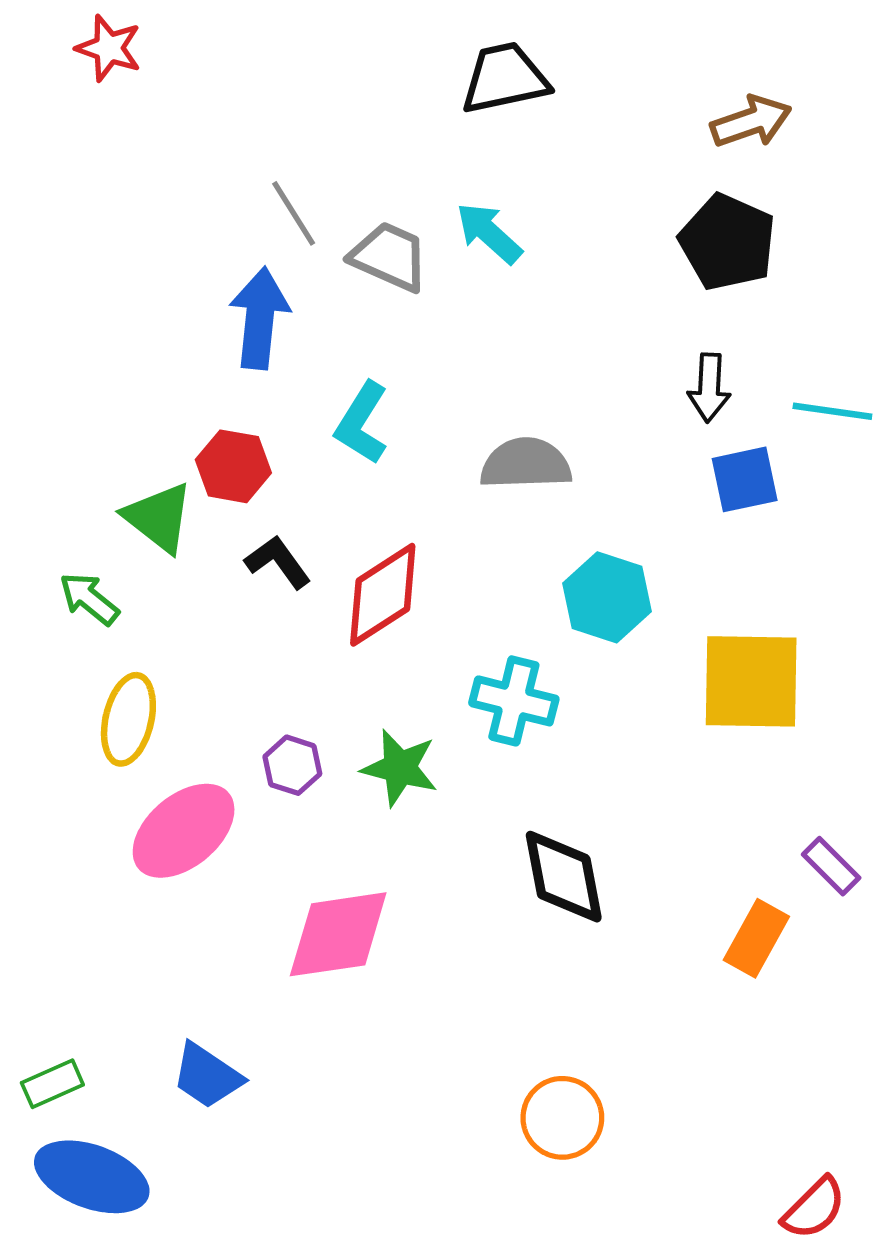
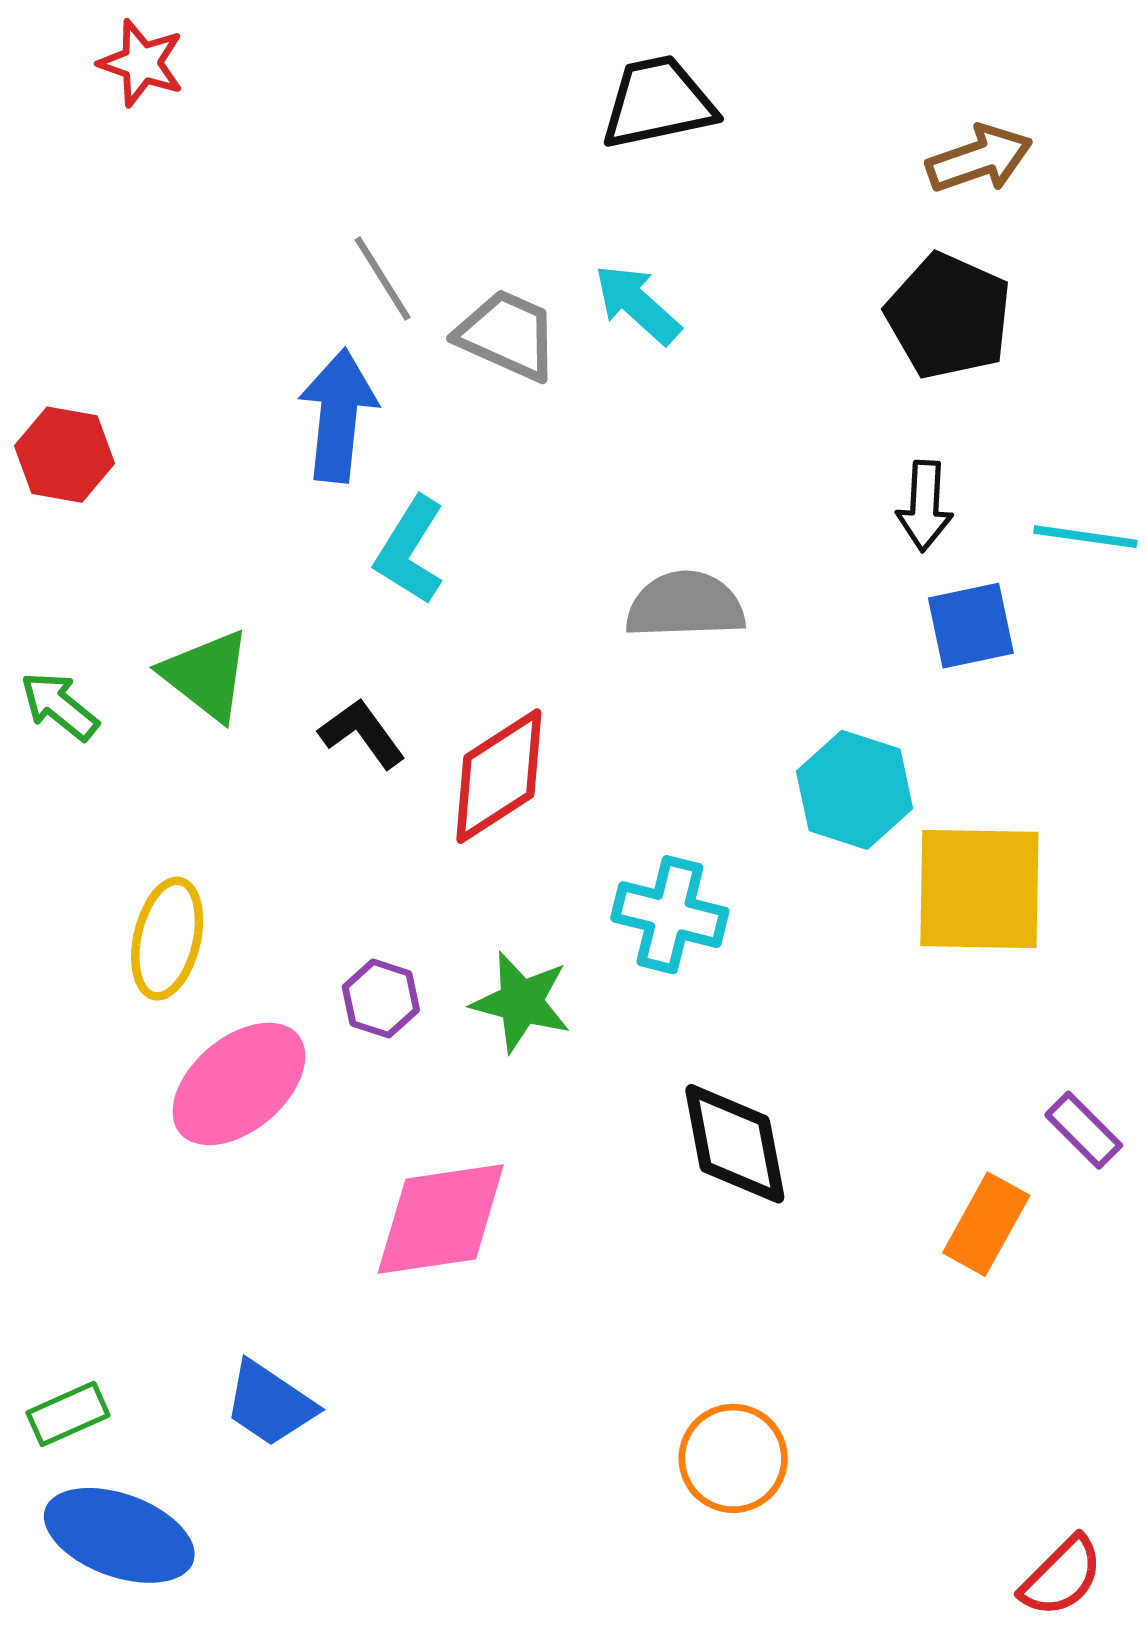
cyan L-shape: (362, 423) -> (410, 550), moved
red hexagon: (233, 466) -> (65, 455), moved
cyan hexagon: (607, 597) -> (855, 790), moved
green arrow: (89, 599) -> (59, 706), moved

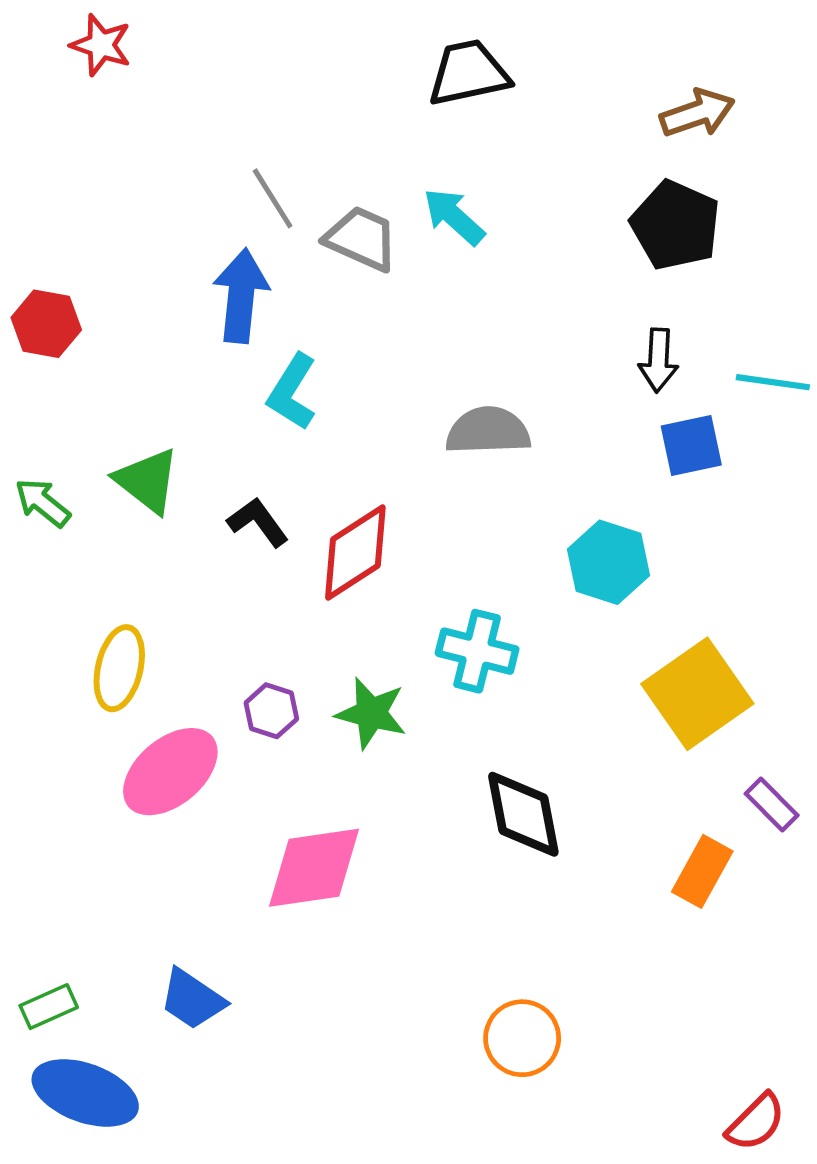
yellow square: (979, 889) -> (697, 694), moved, turned -36

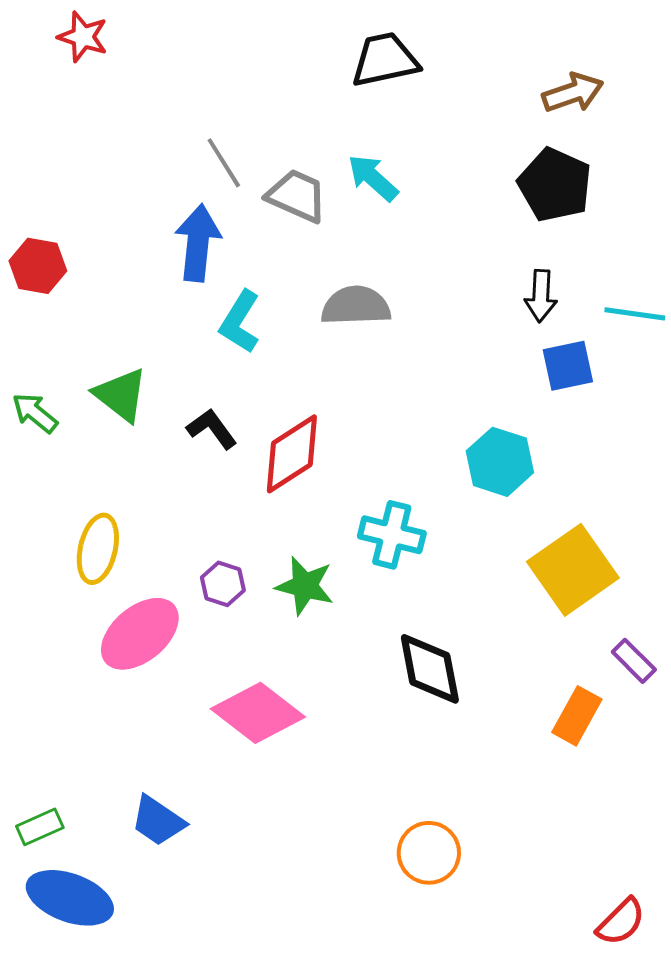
gray semicircle: (488, 431) -> (356, 306), moved
pink diamond: (314, 868) -> (258, 713), turned 46

